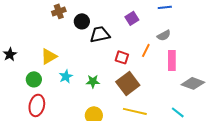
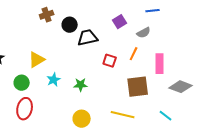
gray semicircle: (164, 35) -> (144, 33), moved
brown square: (128, 83) -> (138, 87), moved, turned 30

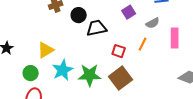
pink rectangle: (160, 64) -> (175, 38), moved
cyan star: (54, 80) -> (63, 70), size x1.5
green star: (81, 85) -> (90, 75), size x1.6
brown square: (138, 87) -> (121, 78), moved, turned -30

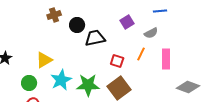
pink rectangle: (175, 38) -> (166, 59), moved

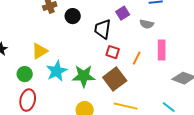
gray semicircle: (151, 33) -> (147, 24), turned 40
black trapezoid: (95, 38) -> (103, 29), moved, turned -70
orange line: (141, 54) -> (137, 58), moved

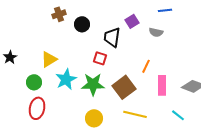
pink rectangle: (162, 50) -> (162, 85), moved
red square: (113, 52) -> (100, 58), moved

